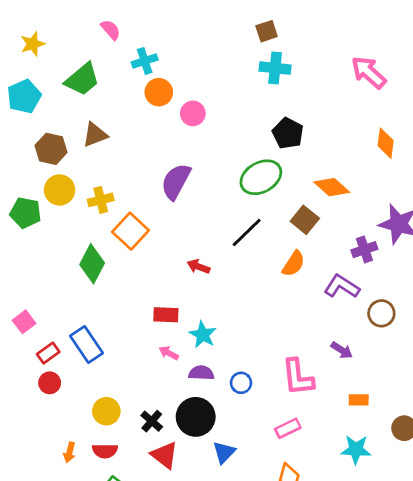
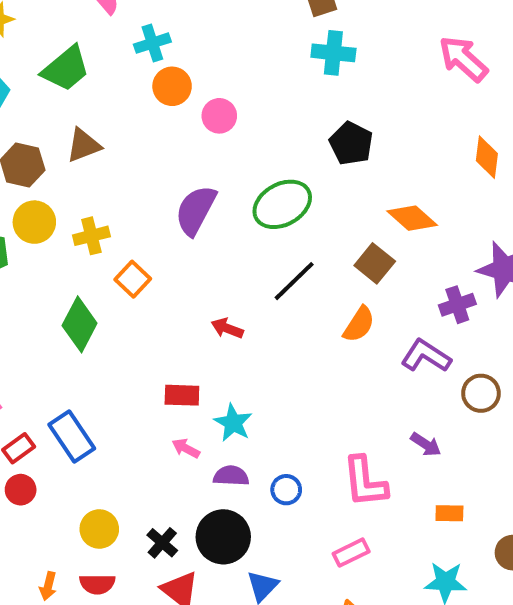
green ellipse: (261, 177) -> (282, 204), moved
orange square: (130, 231) -> (133, 279), size x0.7

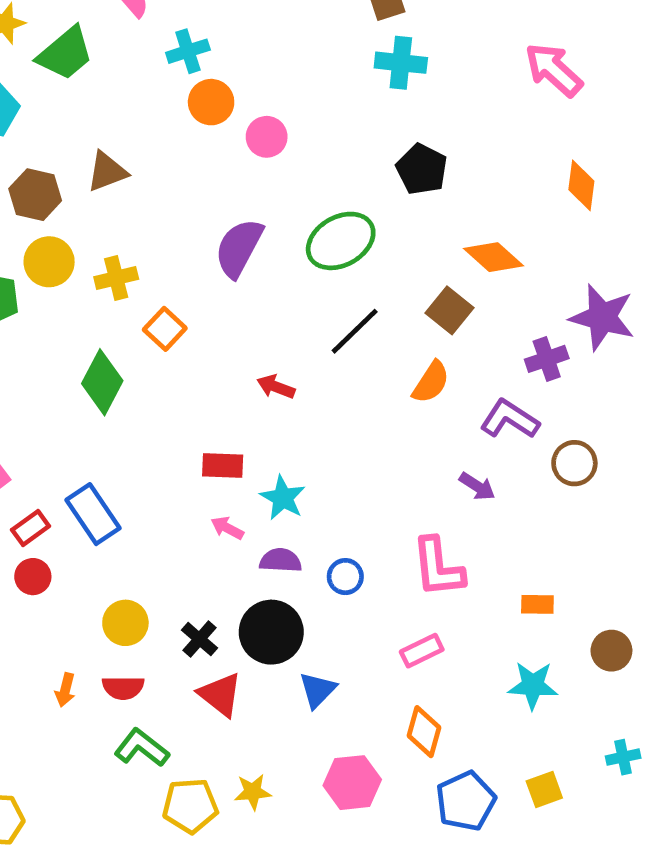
green trapezoid: (66, 69) -> (65, 53), moved
purple arrow: (426, 444) -> (477, 486), moved

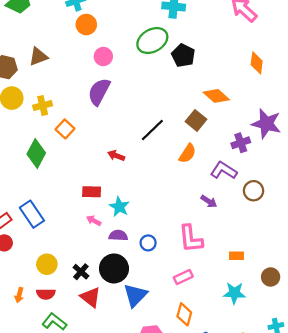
pink circle: (267, 137) -> (103, 57), moved
green ellipse: (341, 241) -> (152, 41), moved
blue triangle: (318, 690) -> (135, 295), size x1.4

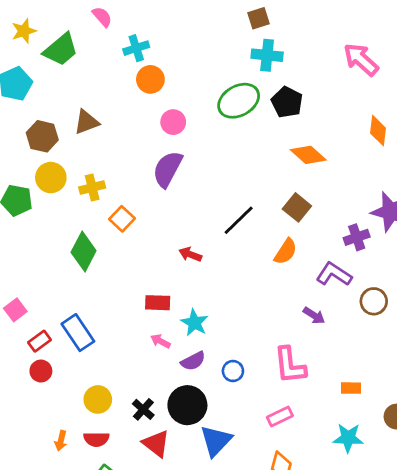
black pentagon: (183, 55) -> (287, 102), moved
orange diamond: (216, 96) -> (308, 155), moved
purple semicircle: (118, 235) -> (193, 361), turned 150

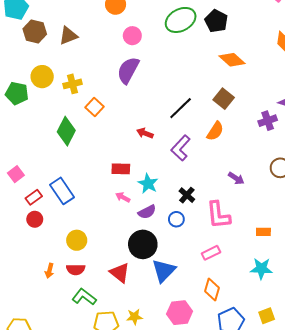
brown hexagon: (42, 136) -> (35, 31), moved
purple L-shape: (334, 274) -> (181, 148), moved, turned -80
black cross: (143, 409) -> (187, 195), moved

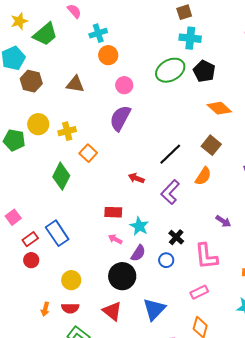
brown triangle: (68, 36) -> (75, 84), moved, turned 30
purple semicircle: (147, 212) -> (138, 253), turned -30
black circle: (143, 244) -> (122, 276), moved

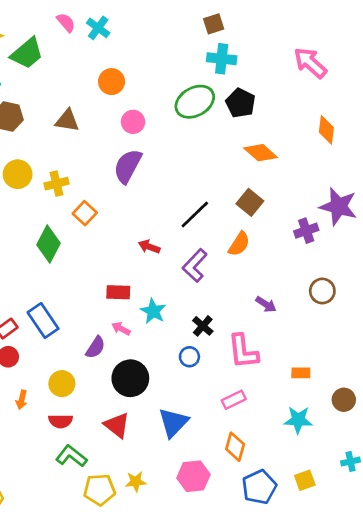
cyan cross: (98, 33) -> (98, 28), moved, turned -36
purple semicircle: (138, 253) -> (95, 347), moved
orange arrow: (45, 309) -> (22, 400), moved

